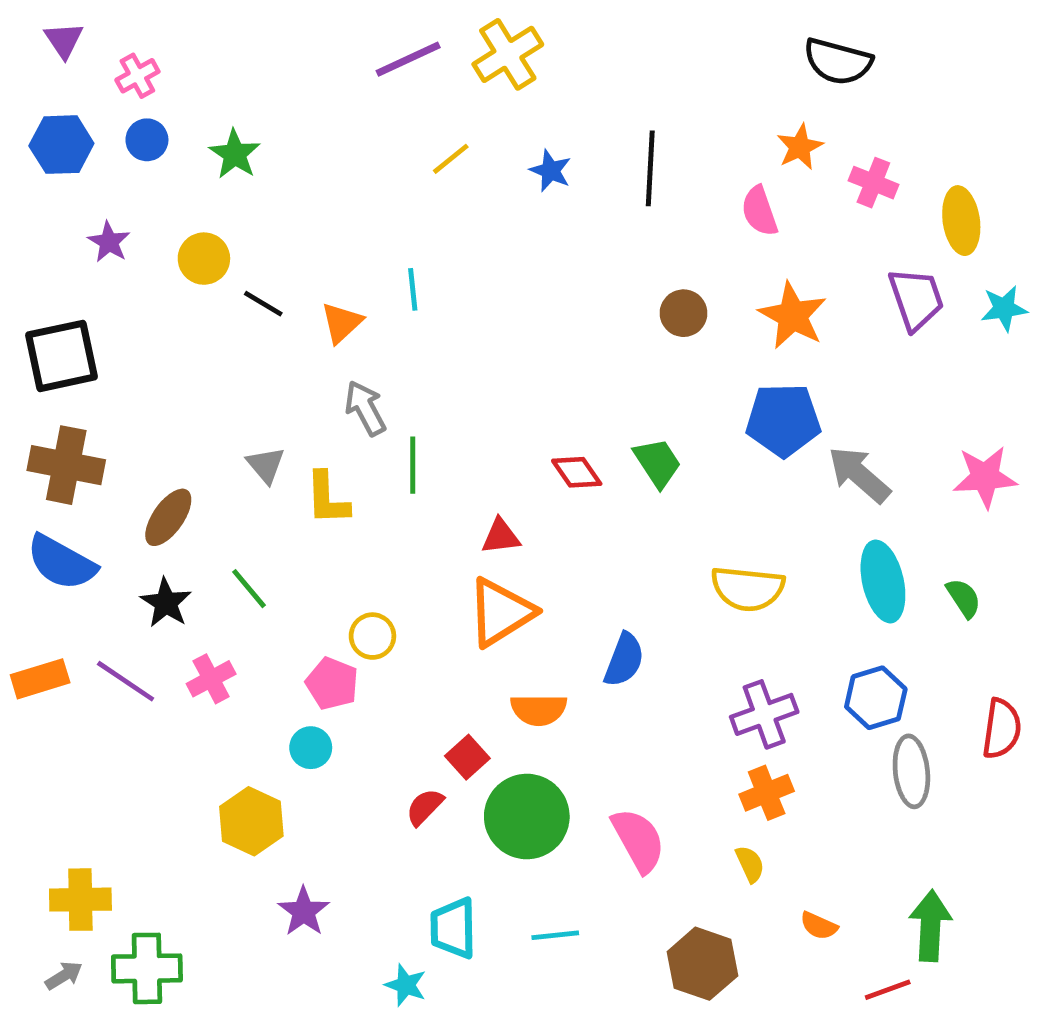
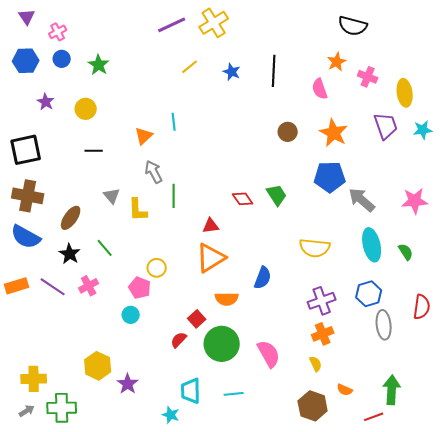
black line: (263, 304) -> (94, 151), moved, turned -30
yellow hexagon: (251, 821) -> (98, 366), moved
brown hexagon: (702, 964) -> (313, 406), moved

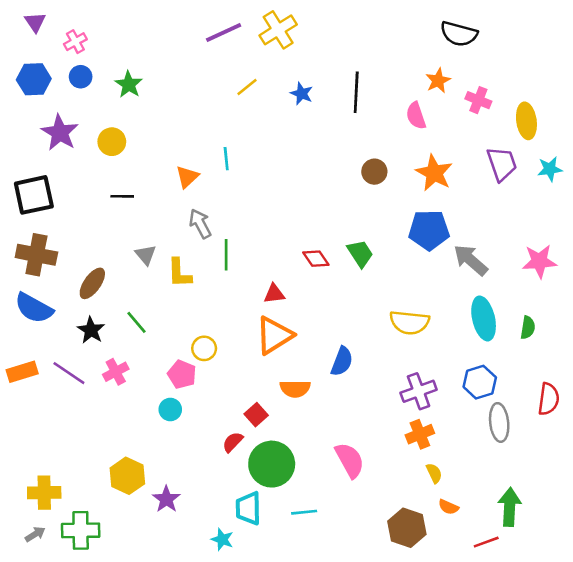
purple star: (46, 102) -> (60, 133), size x1.6
green semicircle: (406, 252) -> (528, 328), turned 42
green circle: (222, 344) -> (272, 464), moved
yellow semicircle: (316, 364) -> (434, 473), moved

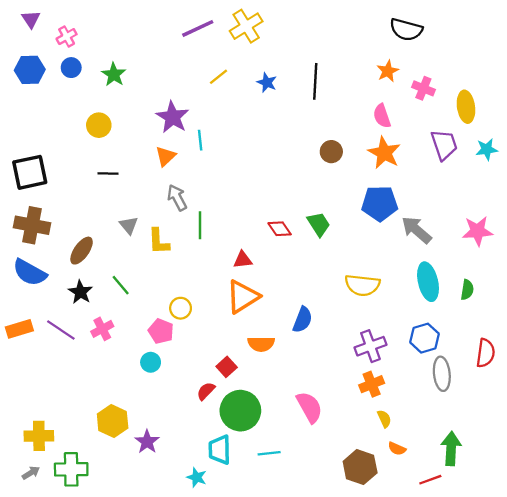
pink semicircle: (416, 116) -> (382, 116), moved
purple star: (60, 133) -> (172, 117), moved

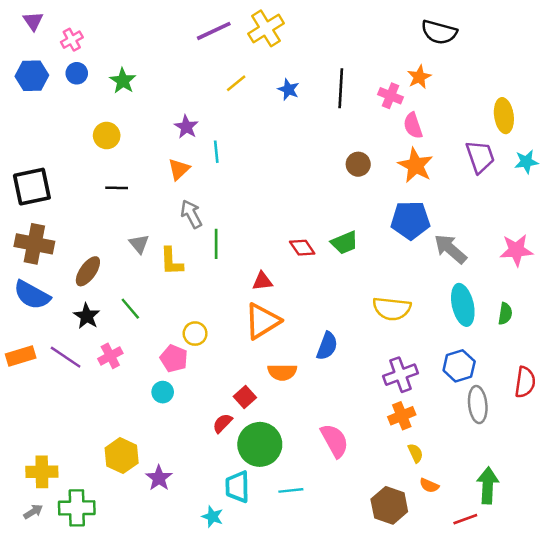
pink cross: (423, 88) -> (391, 96), moved
purple star: (172, 117) -> (186, 127), size x0.7
green trapezoid: (319, 224) -> (344, 243), turned 100

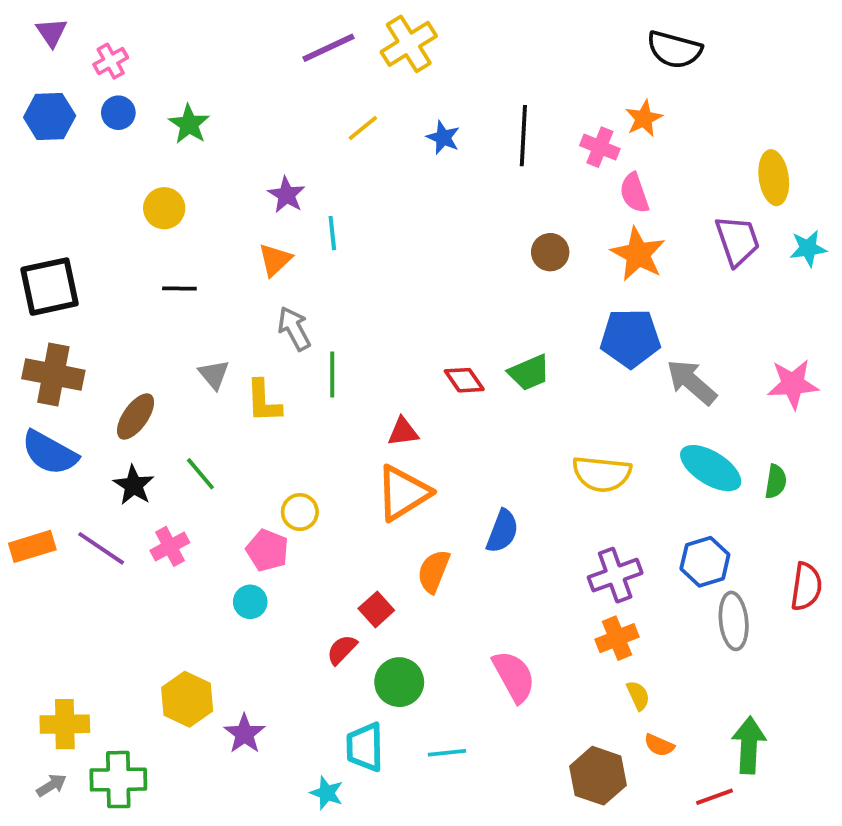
cyan ellipse: (463, 305) -> (711, 468), turned -45
orange semicircle: (282, 372) -> (434, 571), turned 112
green circle: (260, 444) -> (399, 682), size x0.7

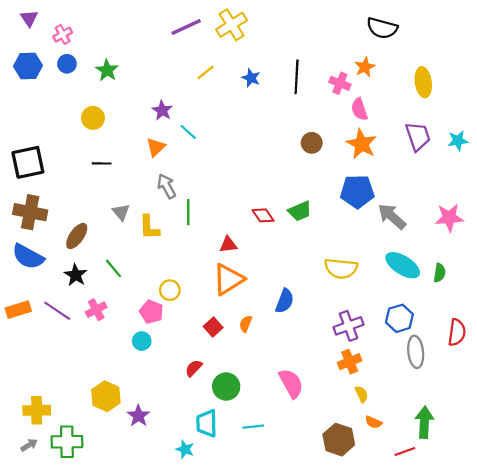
yellow ellipse: (774, 178) -> (423, 82), moved
cyan line: (332, 233) -> (188, 132), turned -42
orange semicircle: (434, 571) -> (246, 324), size x0.7
red square: (376, 609) -> (213, 327), moved

